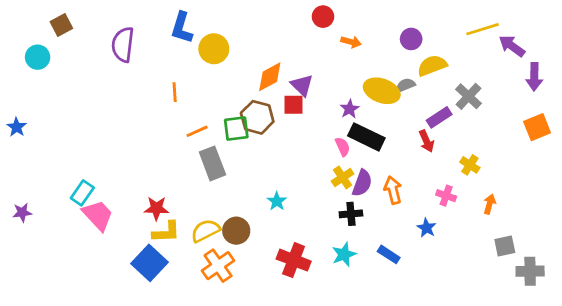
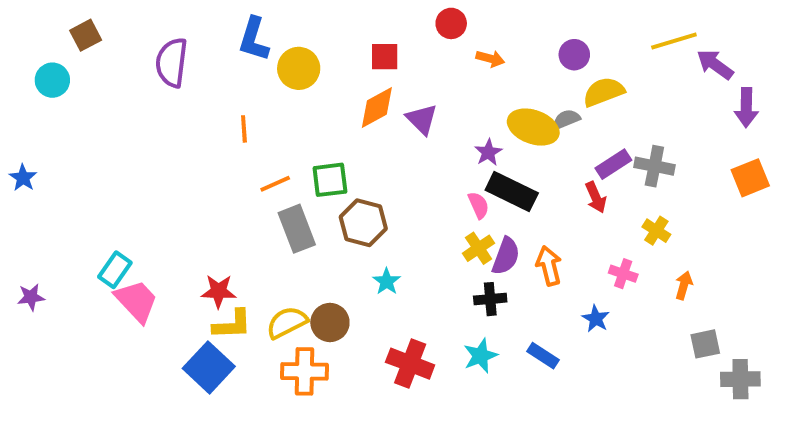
gray cross: (468, 96) -> (654, 166), moved, turned -32
red square: (294, 105) -> (385, 57), moved
brown hexagon: (257, 117) -> (363, 223), moved
orange cross: (218, 266) -> (305, 371), turned 36

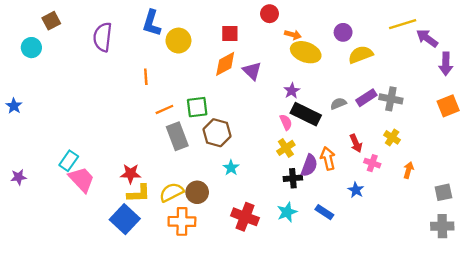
gray semicircle: (566, 119) -> (338, 104), moved
yellow ellipse: (533, 127) -> (306, 52), moved
red arrow: (596, 197) -> (356, 143), moved
purple semicircle: (506, 256) -> (309, 165), moved
gray square: (705, 344) -> (443, 192), moved

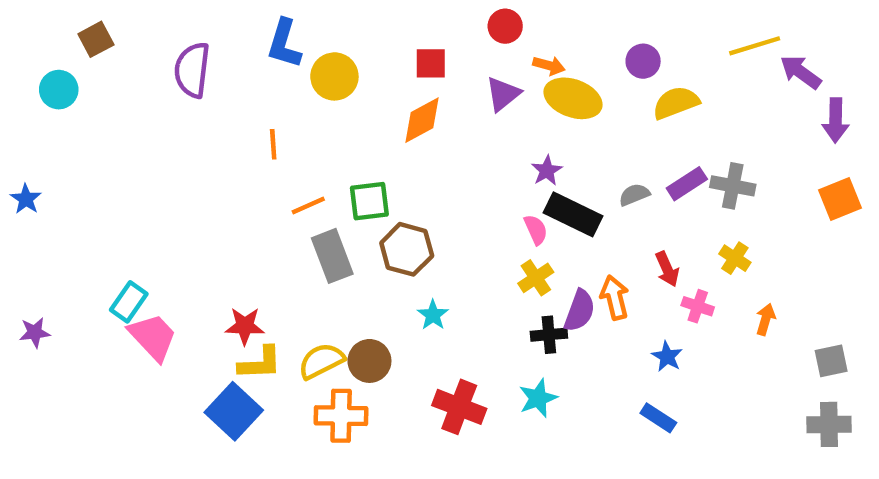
purple triangle: (252, 71) -> (503, 94), moved, turned 36
blue rectangle: (324, 212) -> (658, 418), moved

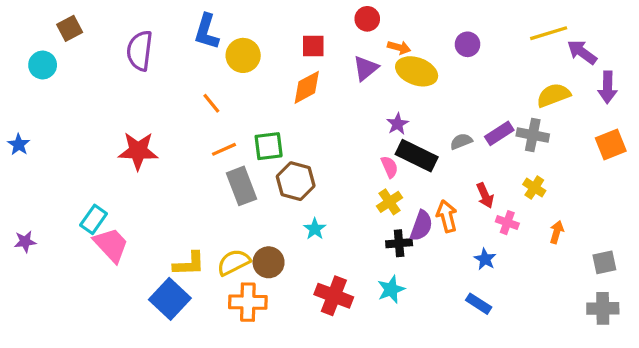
yellow semicircle: (676, 103) -> (553, 95), moved
orange line: (273, 144) -> (211, 103), moved, turned -35
red star: (245, 326) -> (138, 151), moved, size x1.4

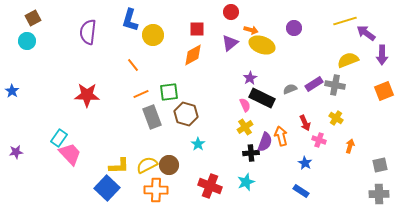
brown square: (70, 28) -> (33, 18), moved

